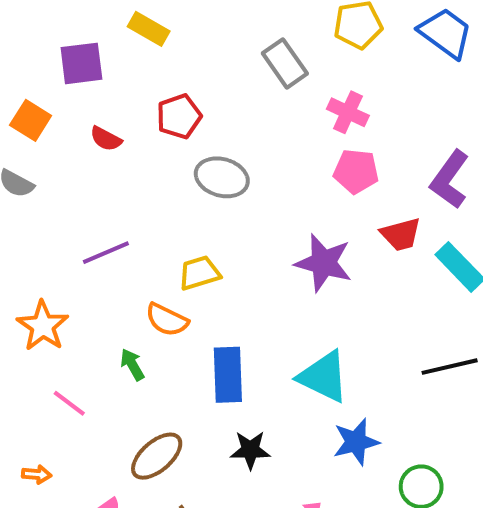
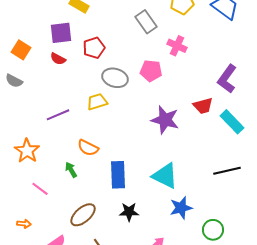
purple square: (81, 63) -> (61, 33), moved
pink pentagon: (356, 171) -> (151, 71), moved
yellow trapezoid: (199, 273) -> (97, 102), moved

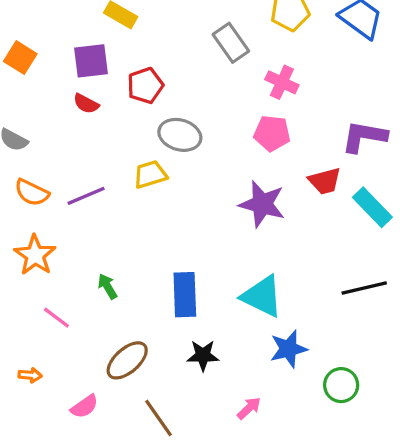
orange square: (21, 50) -> (20, 58), moved
pink pentagon: (151, 71) -> (272, 133), moved
purple L-shape: (227, 79) -> (364, 137), turned 64
orange semicircle: (88, 148) -> (32, 193), moved

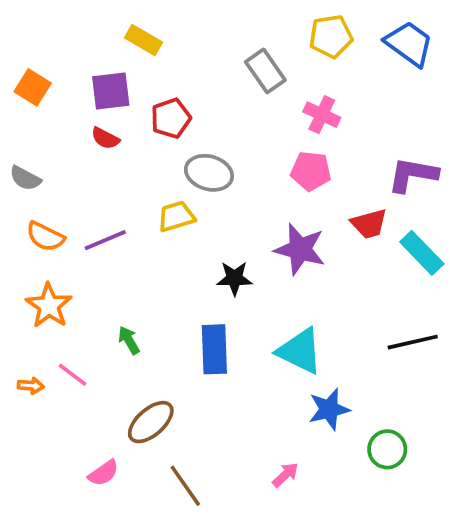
black star: (203, 355) -> (234, 278), moved
orange arrow: (30, 375) -> (31, 386), moved

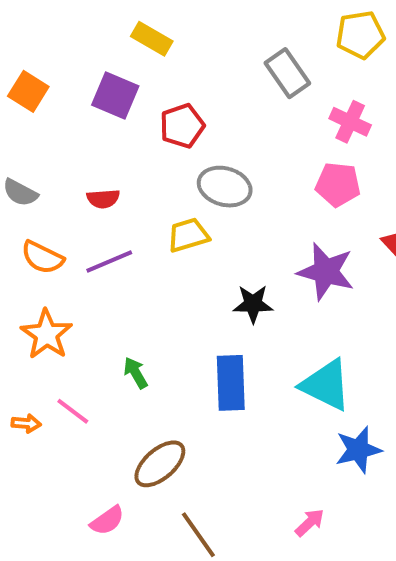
purple square: (111, 91) -> (115, 95), turned 30
red semicircle: (105, 138) -> (103, 199), moved, turned -32

